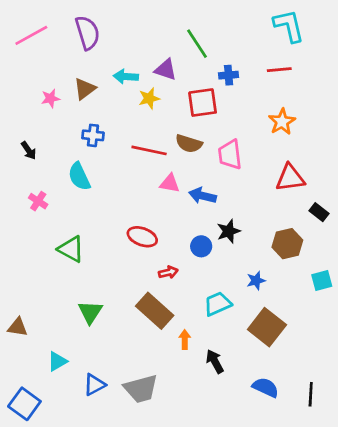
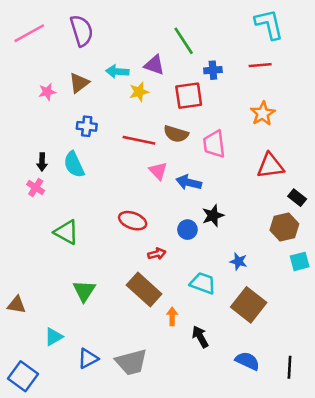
black arrow: (29, 150) -> (42, 162), moved, turned 36
pink triangle: (170, 183) -> (158, 171), turned 36
brown hexagon: (287, 244) -> (284, 227), moved
blue star: (256, 281) -> (238, 261), turned 30
cyan trapezoid: (218, 304) -> (203, 283), turned 44

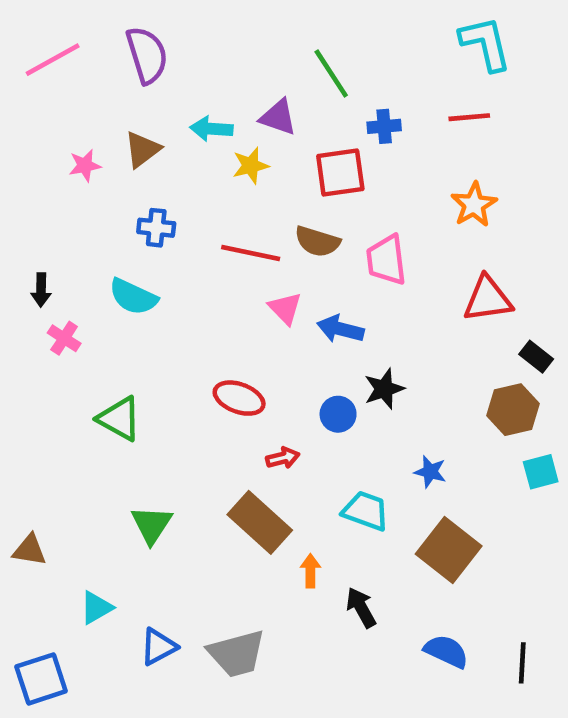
black arrow: (42, 162) -> (41, 290), moved
cyan semicircle: (74, 165) -> (133, 297), turned -40
blue square: (23, 376) -> (41, 679), turned 36

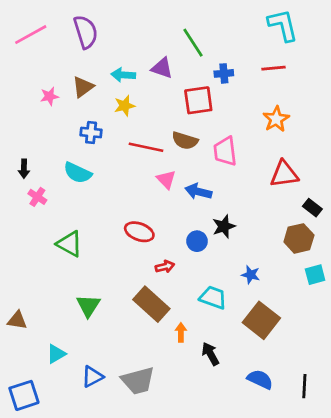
yellow star: (251, 166) -> (125, 106), moved

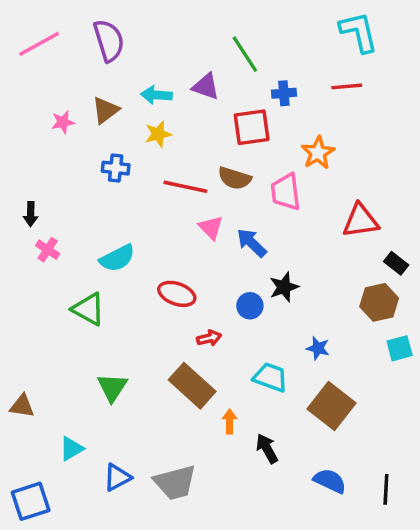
orange star: (276, 119) -> (318, 153), moved
cyan semicircle: (78, 173) -> (117, 258), moved, turned -52
blue arrow: (198, 192) -> (252, 243), turned 30

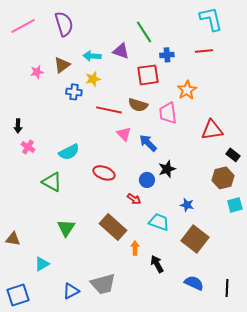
blue cross: (116, 168) -> (74, 92), moved
red arrow: (209, 338) -> (134, 199), moved, turned 48
blue triangle: (117, 477) -> (71, 291), moved

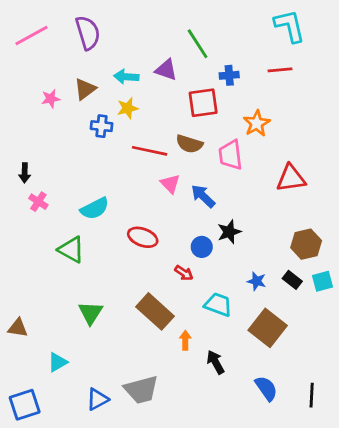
black rectangle: (233, 155) -> (292, 280), moved
blue semicircle: (194, 283) -> (266, 388), turned 30

